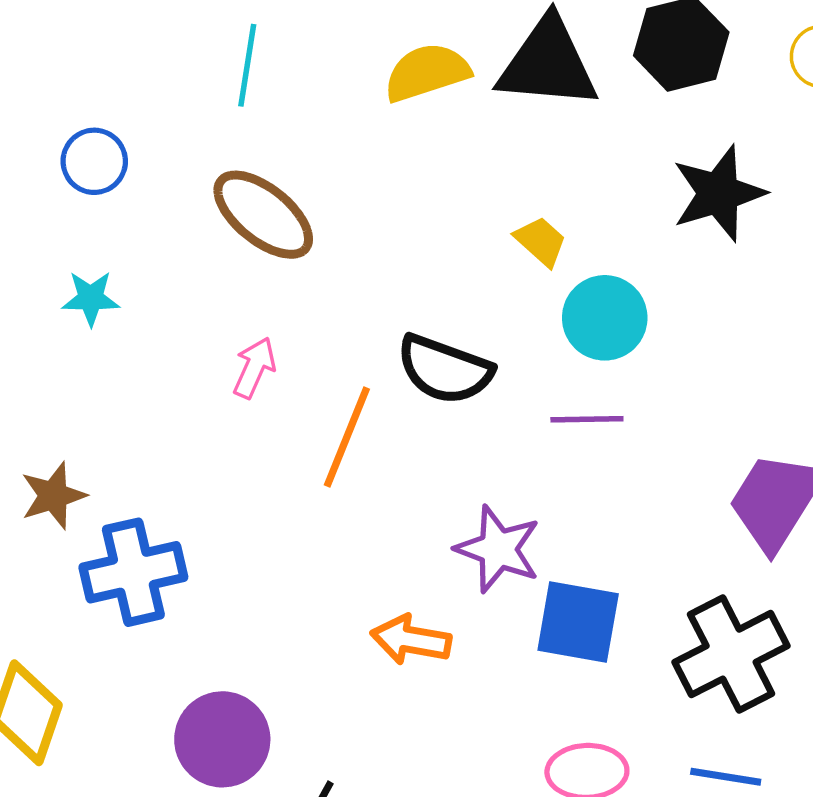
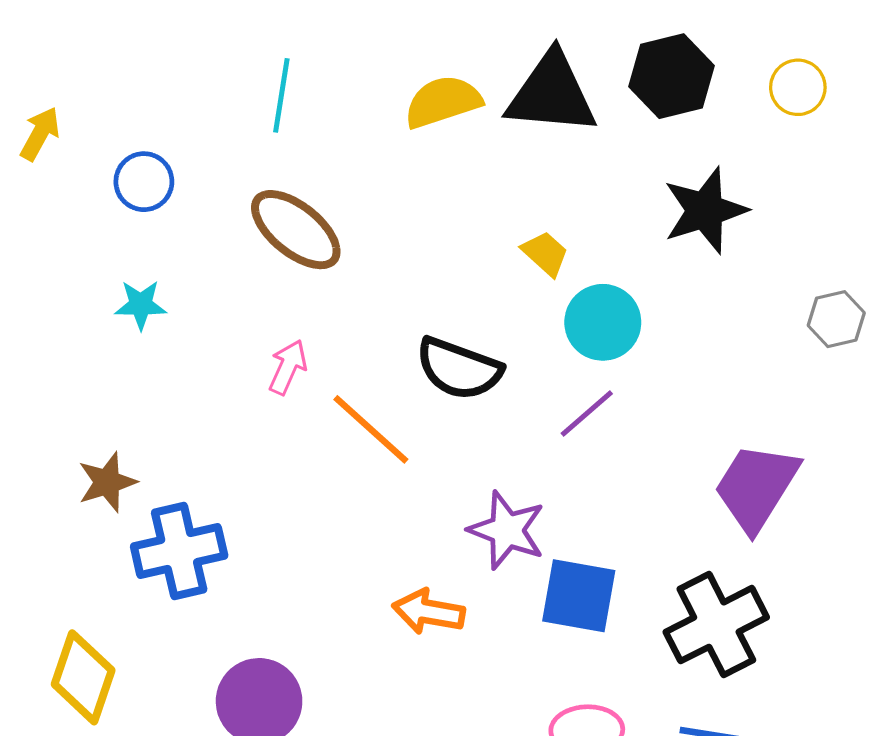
purple line: (587, 419) -> (587, 413), turned -40
orange line: (347, 437) -> (371, 429), turned -70

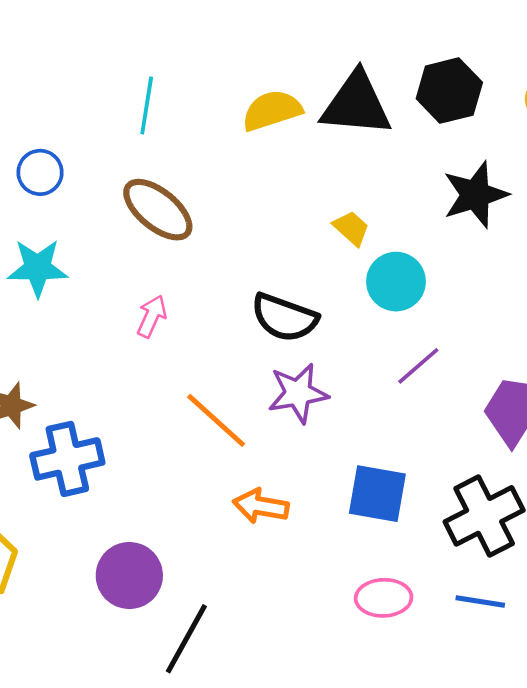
cyan star: (141, 305) -> (38, 268), size x1.5
purple line: (587, 413) -> (418, 366), moved
orange line: (371, 429) -> (216, 420), moved
purple star: (507, 530) -> (298, 393), moved, turned -30

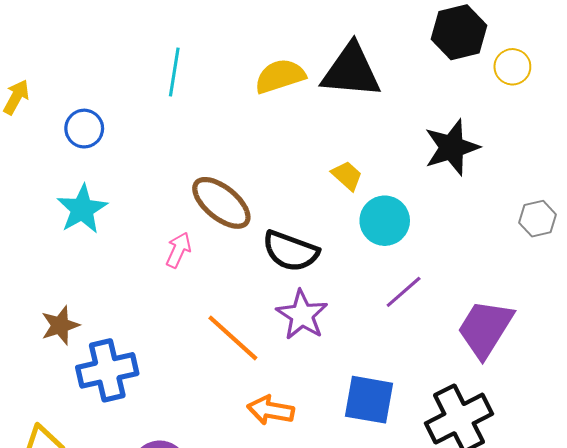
black hexagon: (449, 91) -> (459, 32), moved
brown ellipse: (158, 210) -> (221, 203), moved
cyan star: (38, 268) -> (82, 209), turned -30
purple star: (298, 393) -> (302, 315), turned -30

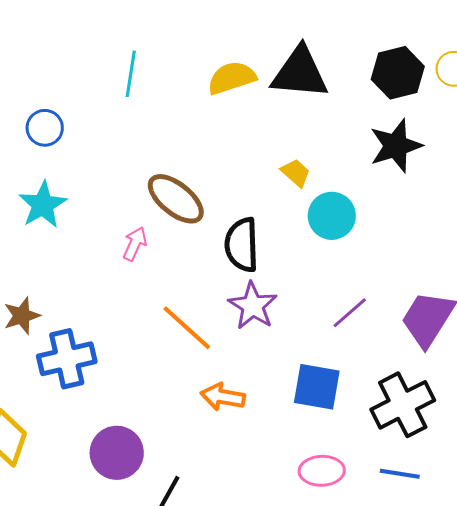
black hexagon: (459, 32) -> (398, 73), moved
black semicircle: (290, 251) -> (242, 245), turned 68
purple line: (404, 292) -> (350, 313), moved

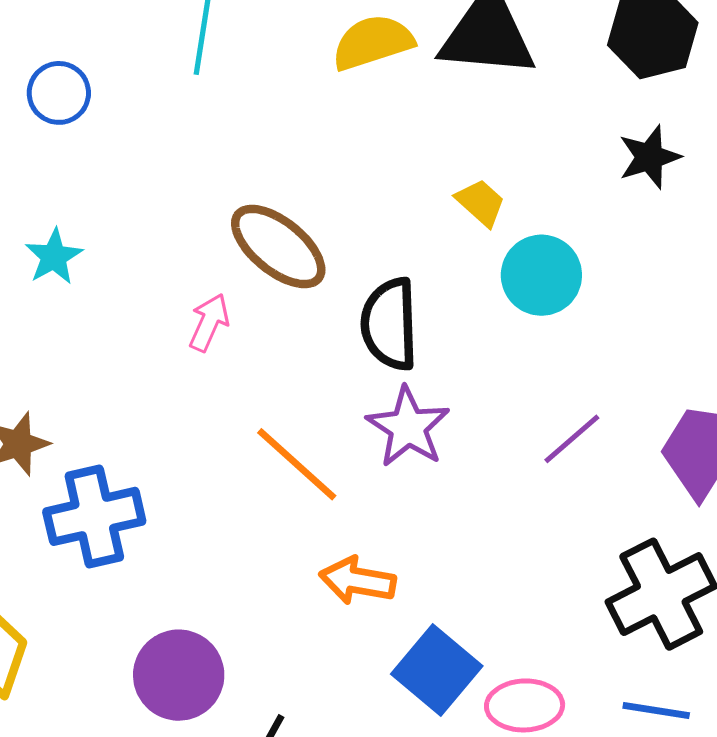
blue circle: (45, 128) -> (59, 93), moved
black star: (396, 146) -> (649, 157), size x0.7
cyan star: (43, 205) -> (54, 257), size x0.7
blue square: (317, 387) -> (437, 670), moved, turned 30

